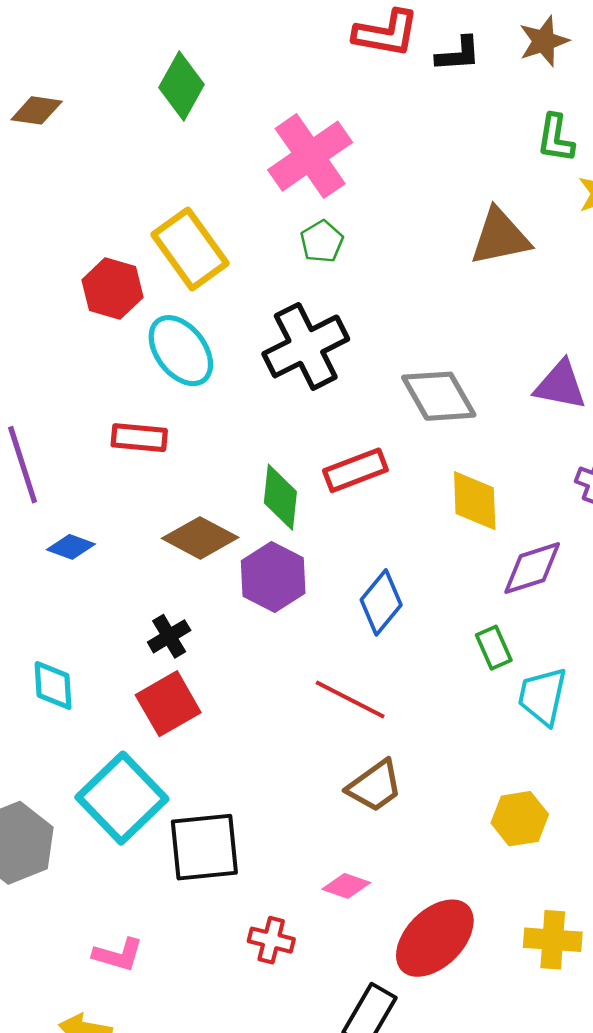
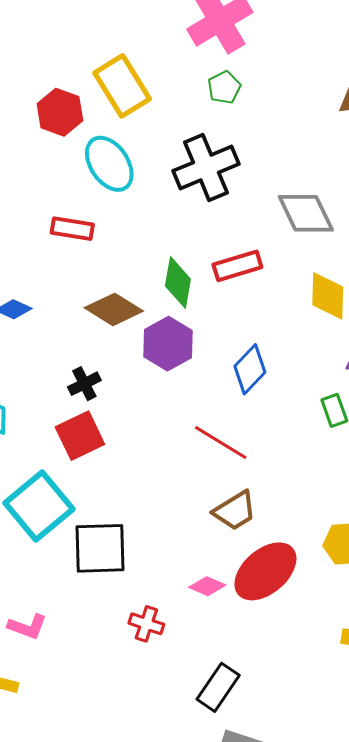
red ellipse: (435, 938) -> (265, 571), moved

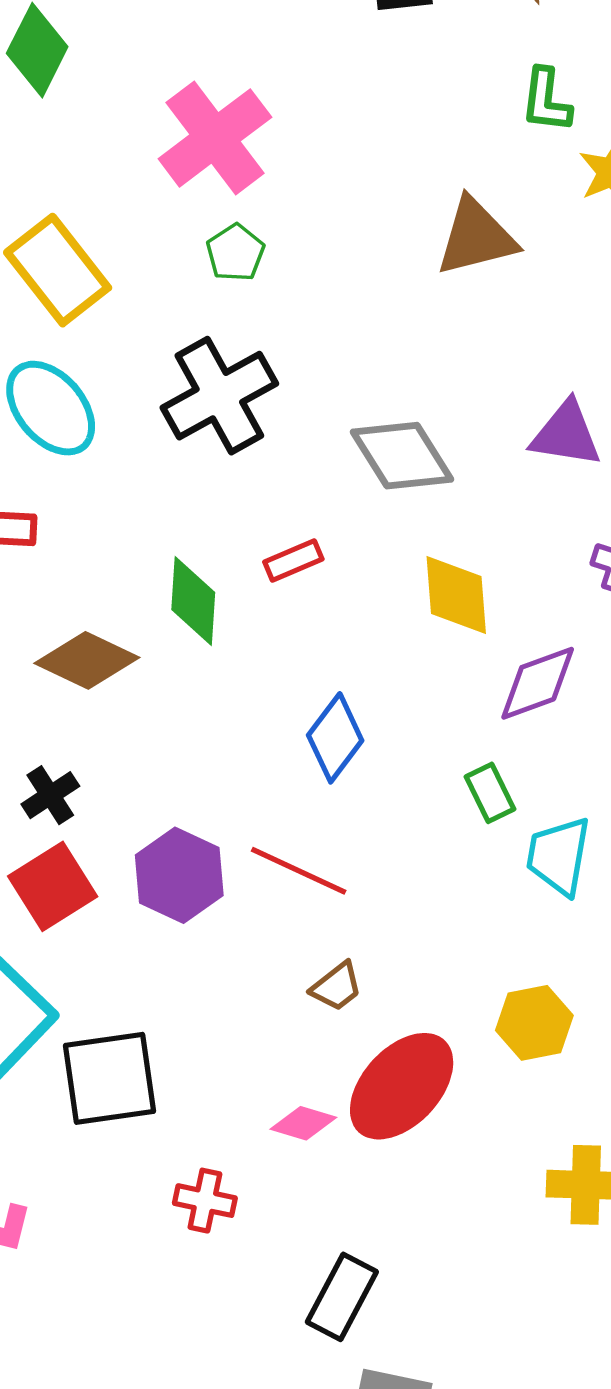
red rectangle: (237, 266) -> (293, 561), size x0.7
purple hexagon: (168, 344) -> (179, 875), moved
brown trapezoid: (235, 511) -> (337, 987), size x0.7

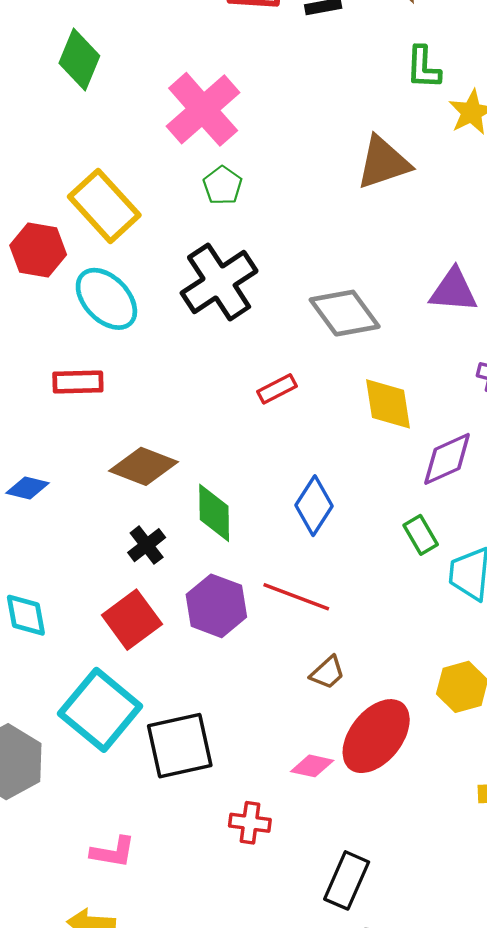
green diamond: (193, 601) -> (214, 513), moved
black cross: (50, 795) -> (147, 545), moved

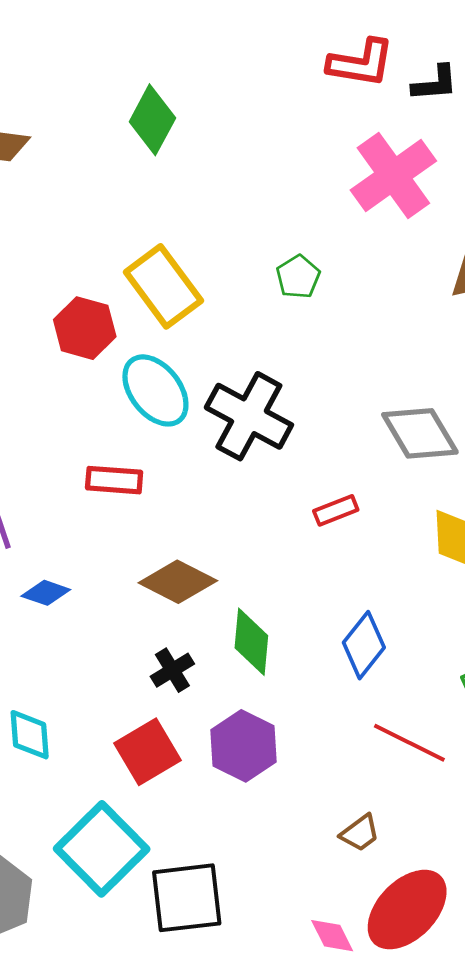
pink cross: (203, 109) -> (393, 176), moved
black cross: (219, 282) -> (249, 416), moved, turned -34
red line: (296, 597) -> (409, 743), moved
pink diamond: (312, 766) -> (332, 936), turned 45

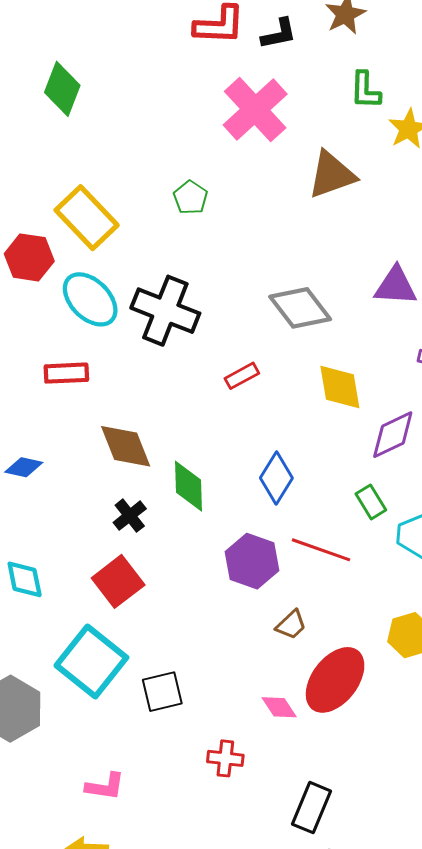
brown diamond: (178, 582) -> (126, 446), turned 48
purple hexagon: (243, 746) -> (252, 561), moved
black square: (187, 898) -> (162, 692), size x0.7

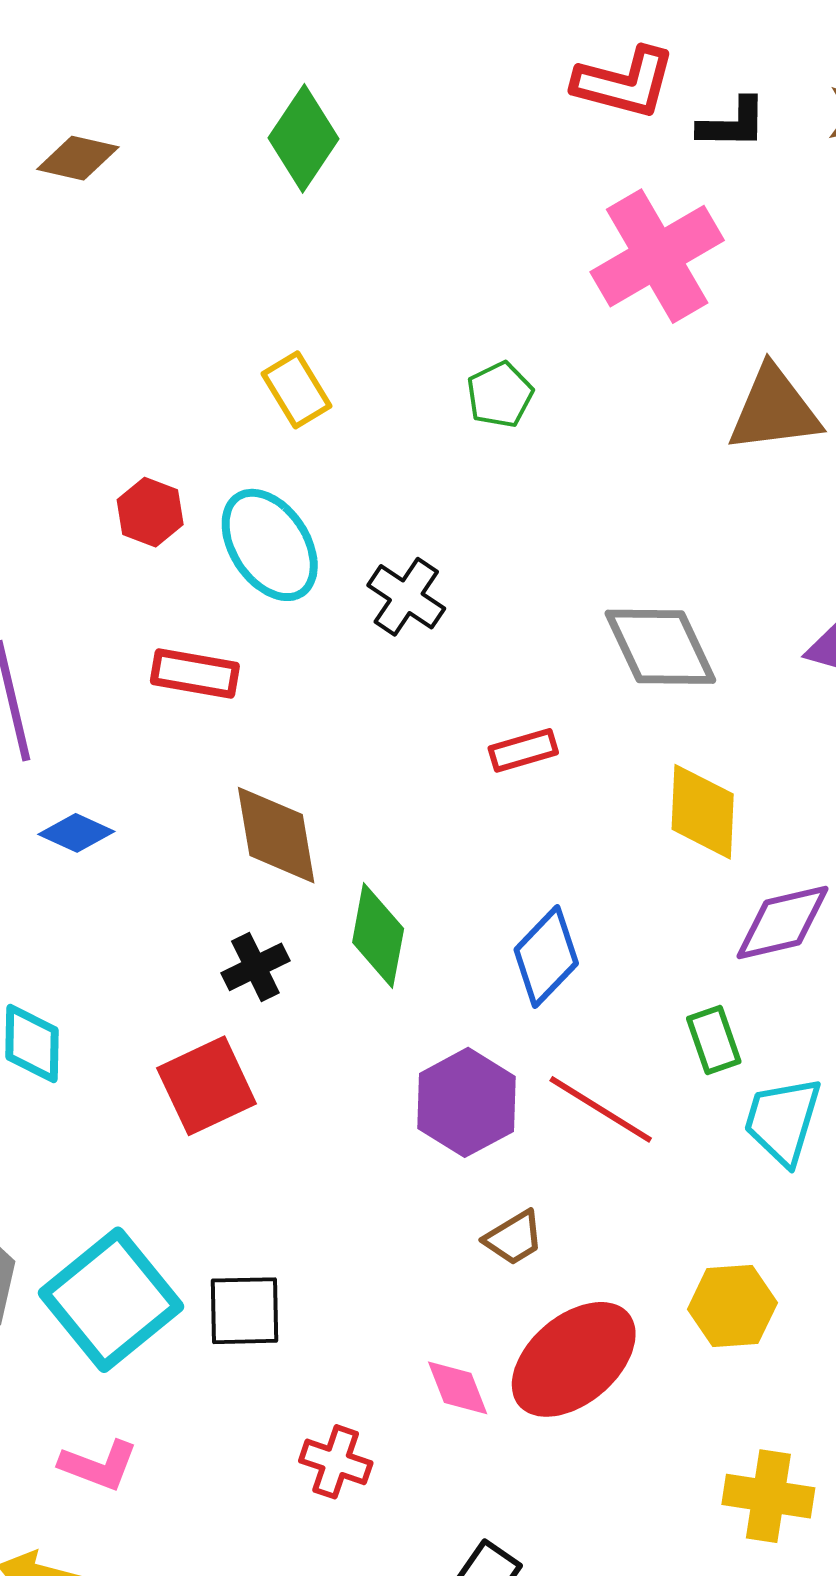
yellow rectangle: (87, 218) -> (296, 390), size x0.6
red hexagon: (29, 257) -> (150, 512), moved, size x0.7
black cross: (165, 311) -> (406, 597), size x0.6
cyan square: (91, 662) -> (111, 1300), moved

